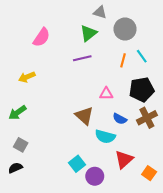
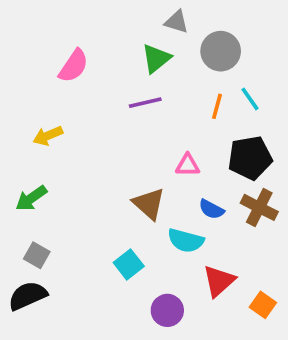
brown cross: (147, 118) -> (259, 207), turned -36
cyan square: (77, 164) -> (129, 264), moved
black semicircle: (15, 168) -> (28, 296), size x1.5

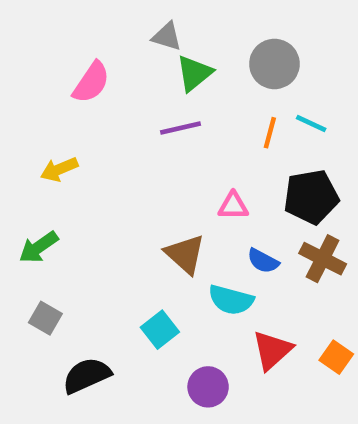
gray triangle: (177, 22) -> (167, 36), moved
cyan line: (250, 99) -> (311, 124), turned -30
black semicircle: (28, 296) -> (87, 375), moved
orange square: (263, 305) -> (336, 357), moved

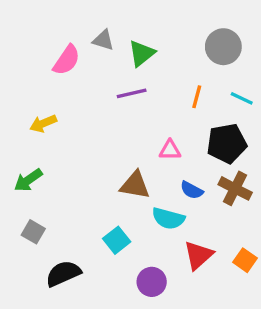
gray triangle: (167, 36) -> (103, 40), moved
gray circle: (274, 64) -> (223, 47), moved
cyan line: (311, 124) -> (242, 98), moved
brown triangle: (185, 254) -> (135, 185), turned -32

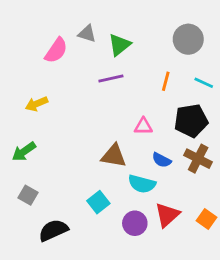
purple circle: (152, 282) -> (135, 223), moved

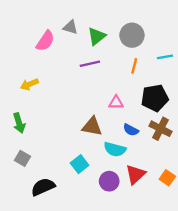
gray circle: (188, 39) -> (132, 35), moved
cyan line: (204, 83) -> (165, 57), moved, turned -35
green arrow: (24, 152) -> (19, 123), turned -72

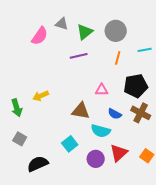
yellow arrow: (29, 84) -> (41, 96), moved

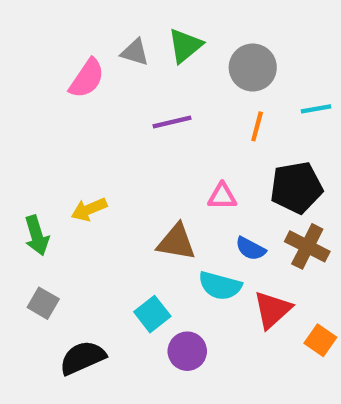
green triangle: (85, 32) -> (185, 46), moved
red triangle: (119, 153) -> (272, 310), moved
purple circle: (96, 159) -> (187, 351), moved

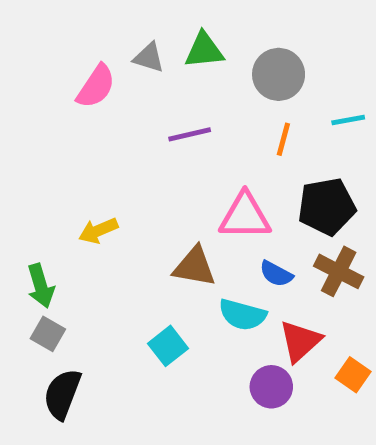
green triangle: (185, 46) -> (204, 50), turned 33
pink triangle: (222, 196) -> (245, 216), size x1.6
green arrow: (37, 236) -> (41, 286), moved
purple circle: (187, 351) -> (271, 387), moved
black semicircle: (83, 358) -> (62, 394), moved, turned -45

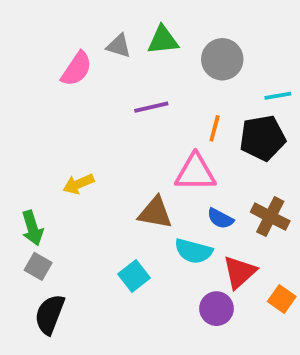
orange line: (283, 139) -> (215, 128), moved
black pentagon: (327, 207) -> (263, 138), moved

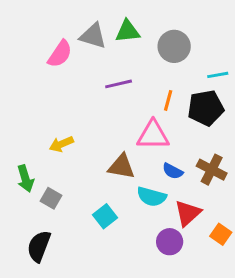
gray triangle: (119, 46) -> (93, 36), size x1.4
gray square: (38, 266) -> (51, 198), moved

